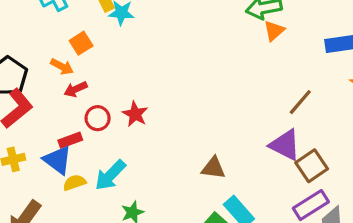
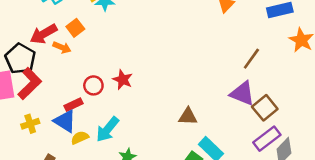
red arrow: (76, 89) -> (44, 34), moved, size x1.5

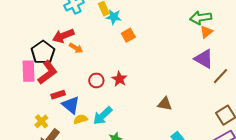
orange square: (75, 28) -> (128, 35), moved
purple triangle: (242, 93) -> (204, 59), moved
red rectangle: (74, 105) -> (58, 95), moved
brown triangle: (188, 116) -> (165, 104), moved
yellow cross: (30, 124) -> (41, 121), moved, turned -32

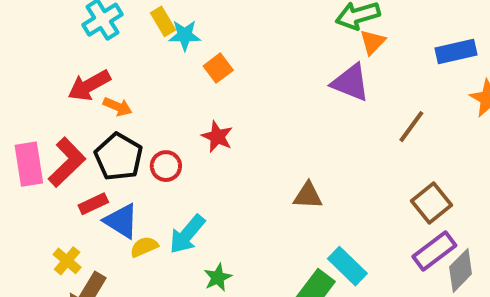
black pentagon: (43, 52) -> (119, 157), moved
purple triangle: (204, 59) -> (351, 83), moved
red star: (119, 79) -> (217, 137), moved

